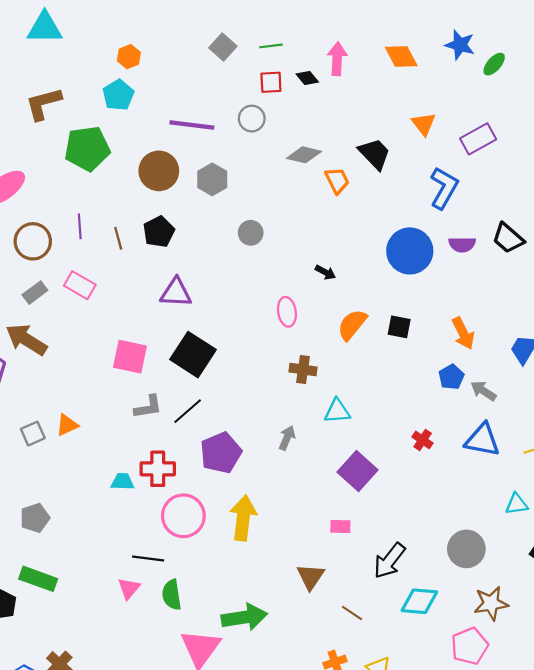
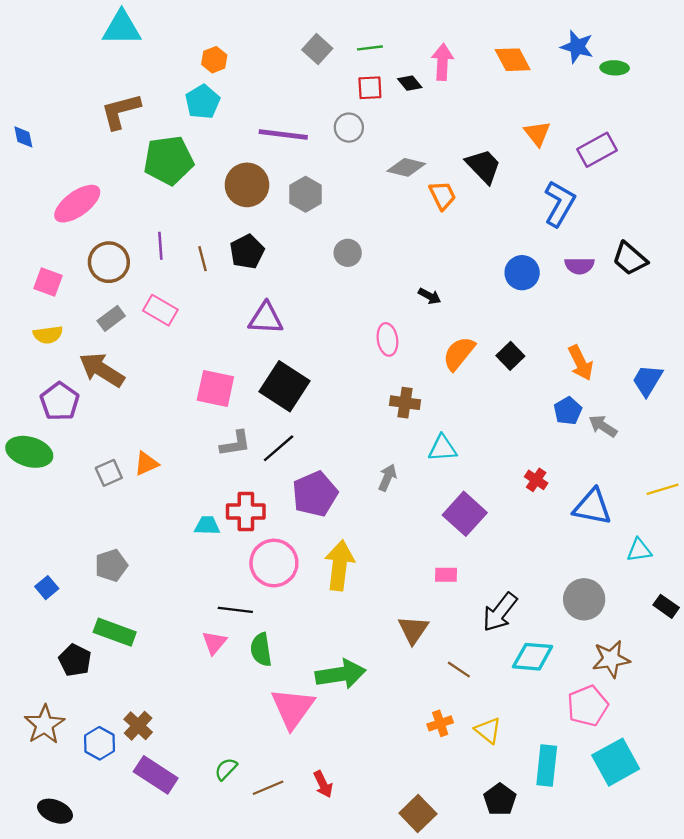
green ellipse: (494, 64) -> (615, 68), turned 50
blue circle: (410, 251) -> (522, 273), size x0.7
black square: (399, 327) -> (510, 356), turned 35
blue triangle: (482, 440) -> (592, 507), moved

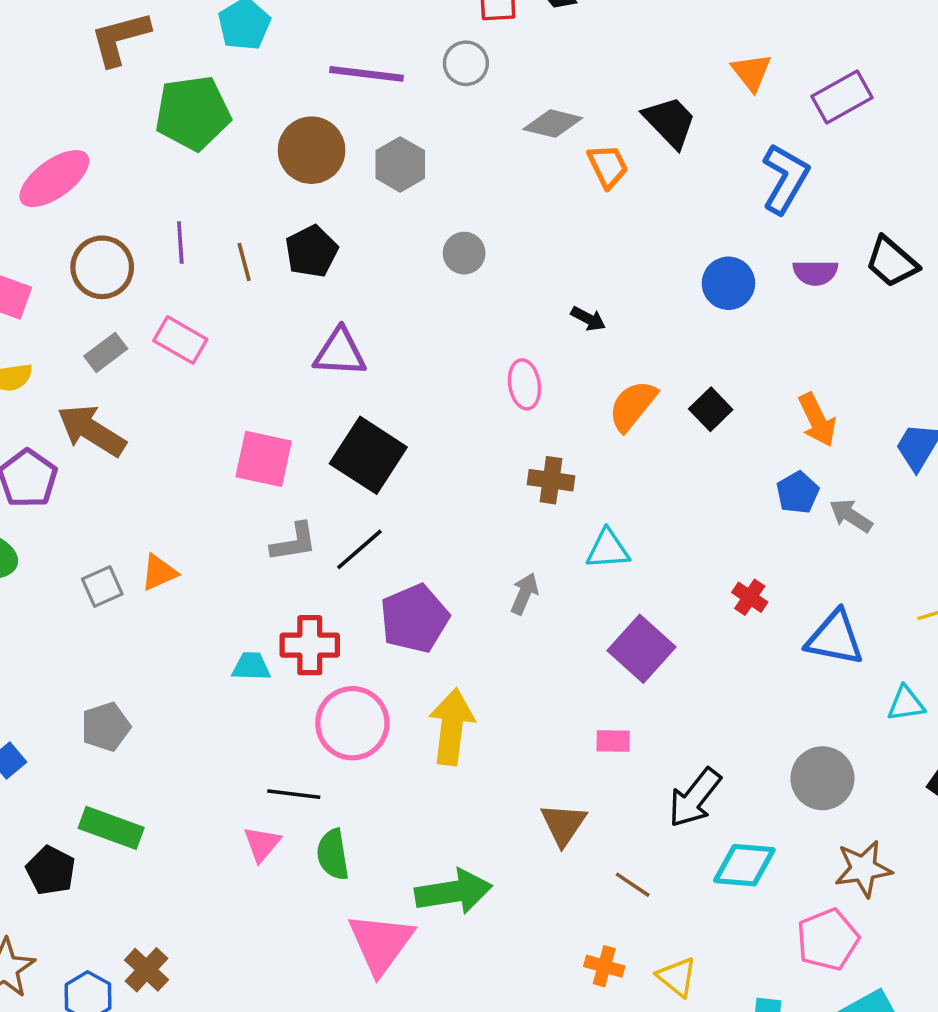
orange cross: (440, 723) -> (604, 966), turned 35

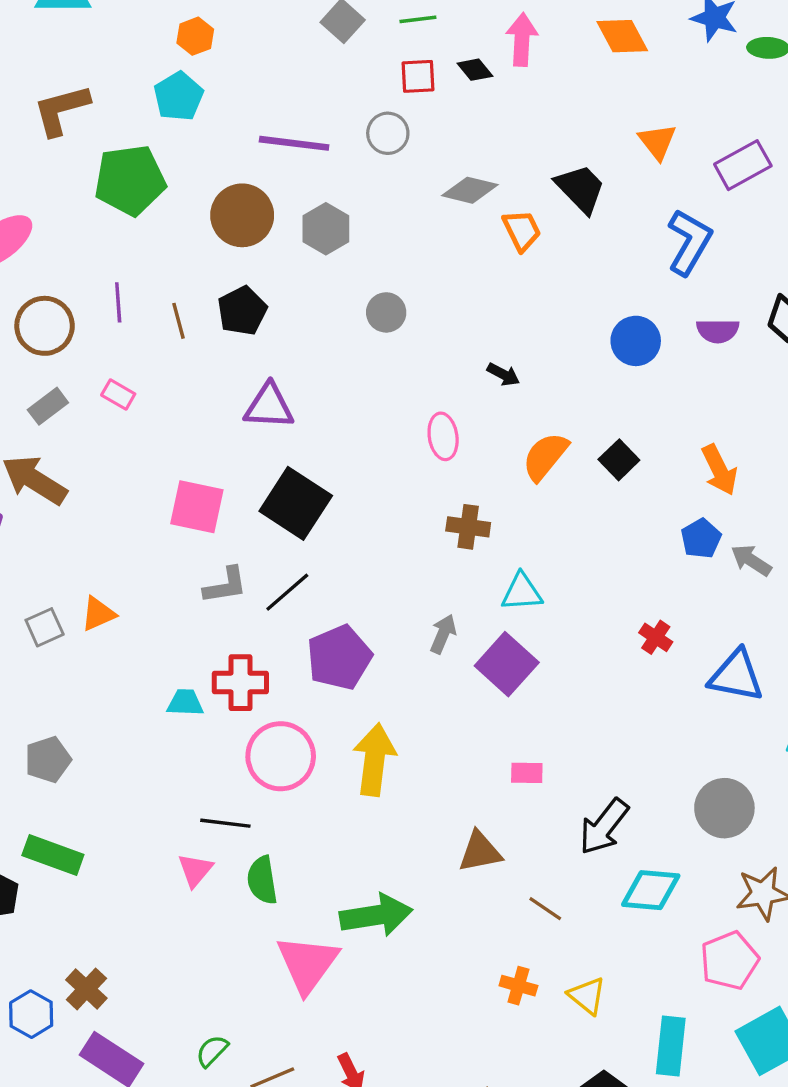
pink rectangle: (180, 340) -> (118, 395), size x0.7
purple square: (642, 649) -> (507, 664), moved
brown triangle: (563, 824) -> (480, 852), turned 45

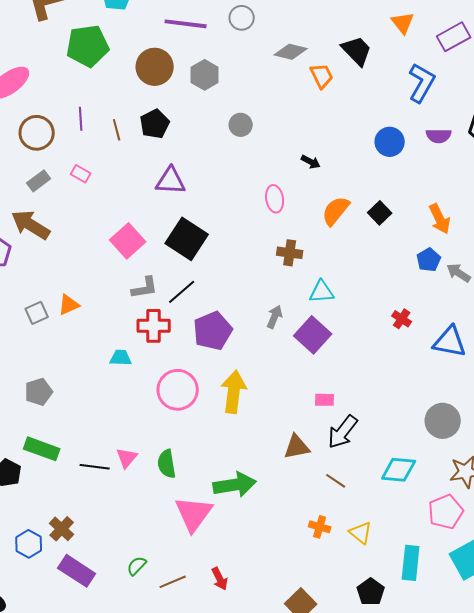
pink square: (197, 507) -> (128, 241), turned 36
red cross: (240, 683) -> (154, 326), moved
black line: (225, 823) -> (95, 467), moved
black arrow: (604, 827) -> (343, 432), moved

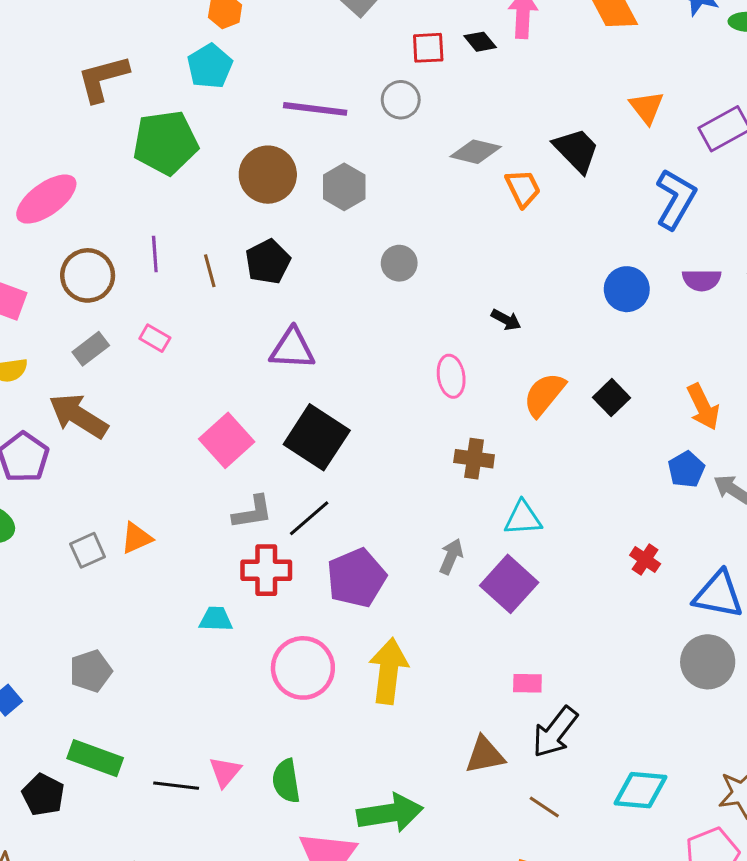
gray circle: (443, 421) -> (708, 662), moved

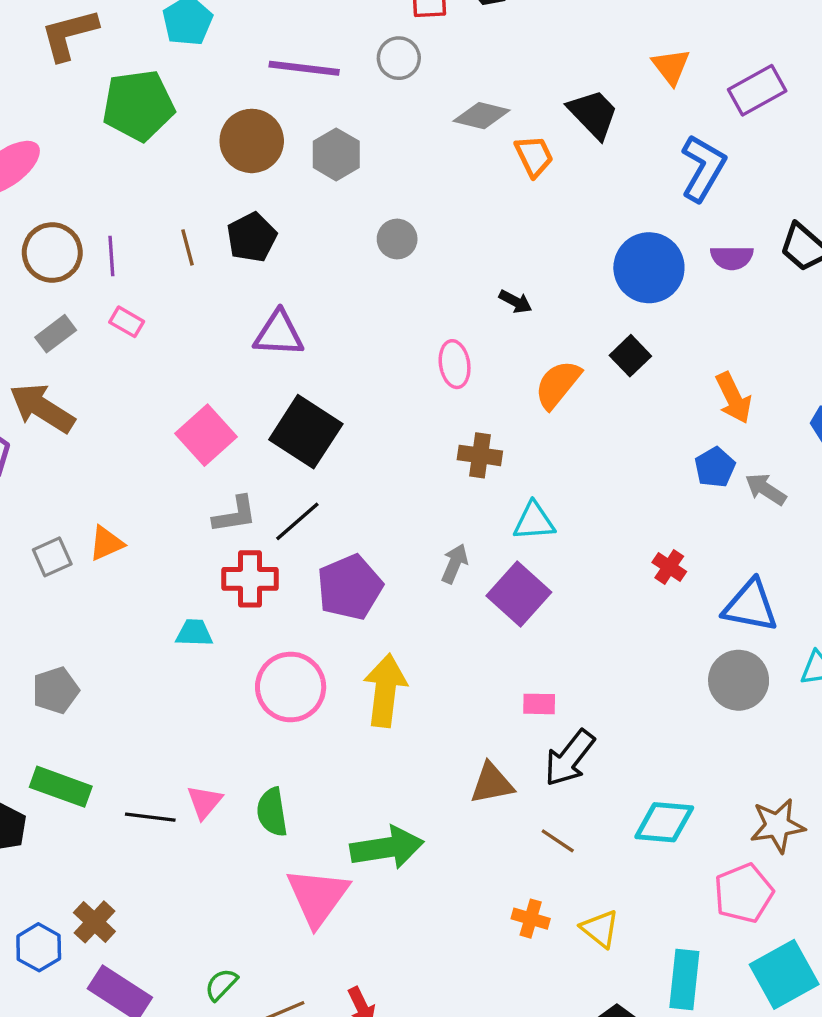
purple line: (155, 254) -> (111, 256), moved
blue circle: (627, 289) -> (649, 268), size x1.4
black square: (611, 398) -> (630, 356), moved

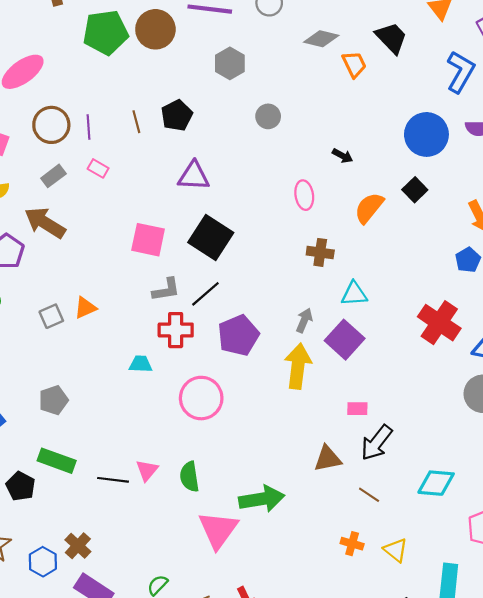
brown circle: (252, 141) -> (155, 29), moved
pink square: (206, 435) -> (148, 240), turned -36
red cross: (669, 567) -> (439, 323), size x2.0
yellow arrow: (385, 690) -> (298, 366), moved

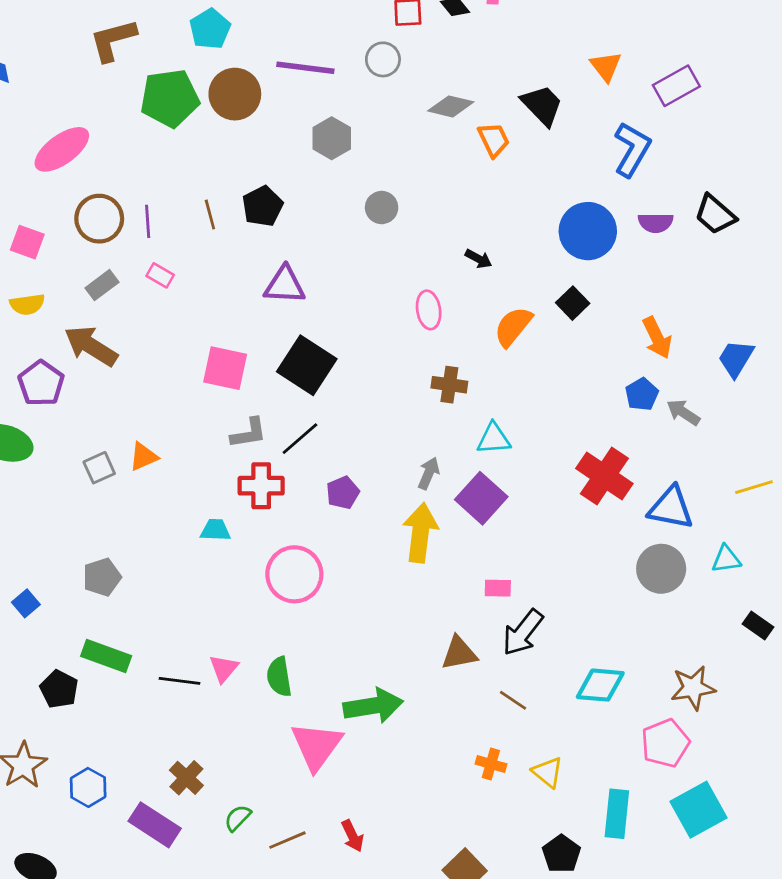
purple pentagon: (238, 335) -> (343, 493), size x0.6
brown cross: (78, 546) -> (186, 778), moved

